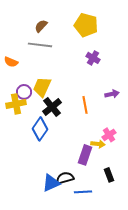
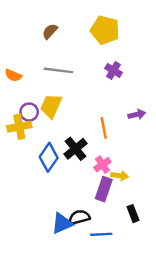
gray line: (40, 45) -> (58, 70), moved
black cross: (52, 107) -> (76, 149), moved
pink cross: (109, 135) -> (102, 165), moved

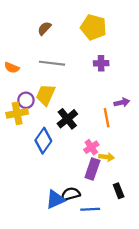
purple cross: (113, 70) -> (101, 63), turned -32
orange line: (104, 128) -> (107, 118), moved
black cross: (76, 149) -> (67, 119), moved

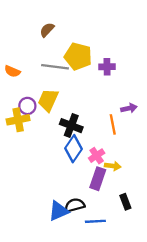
yellow pentagon: (93, 27) -> (78, 56), moved
black cross: (67, 119) -> (71, 126), turned -30
blue diamond: (43, 141) -> (74, 149), moved

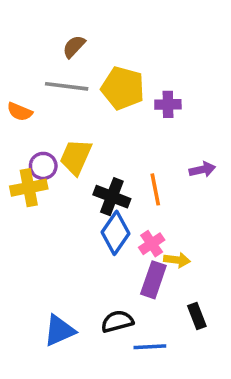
gray line: (55, 67) -> (67, 86), moved
orange line: (113, 124) -> (155, 189), moved
blue triangle: (58, 211) -> (59, 330), moved

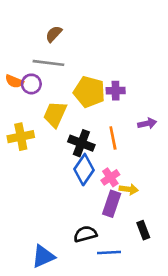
yellow pentagon: (123, 88) -> (89, 92), moved
purple cross: (168, 104) -> (116, 91), moved
purple circle: (43, 166) -> (31, 84), moved
blue triangle: (59, 330) -> (43, 256), moved

